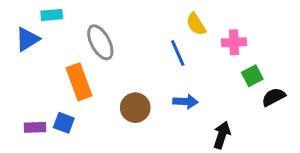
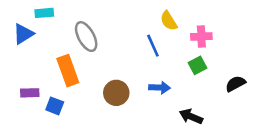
green square: (252, 76) -> (197, 65), moved
purple rectangle: (35, 127) -> (30, 93), moved
black arrow: (222, 135) -> (191, 116), turned -85

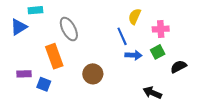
yellow semicircle: (169, 21) -> (135, 16), turned 56
black semicircle: (235, 84) -> (178, 67), moved
blue arrow: (159, 88) -> (134, 55), moved

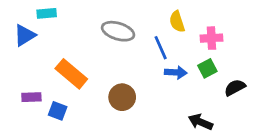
yellow semicircle: (135, 16) -> (177, 22), turned -42
gray ellipse: (69, 29) -> (118, 31), moved, turned -45
orange rectangle: (54, 56) -> (71, 74), turned -30

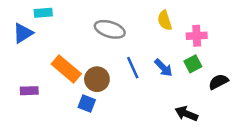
blue line: (161, 48) -> (133, 68), moved
blue arrow: (176, 72) -> (163, 68), turned 42
brown circle: (122, 97) -> (97, 79), moved
blue square: (58, 111) -> (87, 103), moved

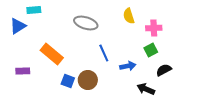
blue arrow: (163, 68) -> (128, 66), moved, turned -56
brown circle: (97, 79) -> (88, 80), moved
black semicircle: (218, 82) -> (164, 70), moved

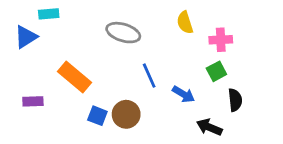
blue arrow: (128, 66) -> (183, 94), turned 42
black semicircle: (164, 70) -> (235, 100), turned 112

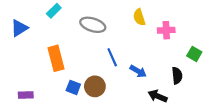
cyan rectangle: (49, 14) -> (54, 11), moved, turned -40
green square: (216, 71) -> (194, 54), moved, turned -32
orange rectangle: (75, 77) -> (56, 58), turned 35
purple rectangle: (33, 101) -> (26, 95), moved

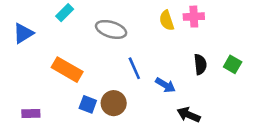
pink cross: (166, 30) -> (194, 17), moved
orange rectangle: (56, 58) -> (67, 70), turned -45
black semicircle: (177, 76) -> (200, 64), moved

